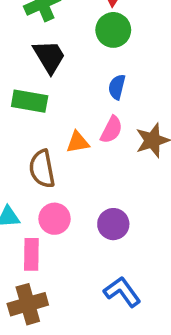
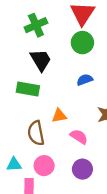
blue semicircle: (117, 87) -> (85, 80), turned 56
pink semicircle: (112, 130) -> (79, 137), moved, turned -84

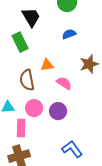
green rectangle: (28, 89) -> (20, 42), turned 54
purple circle: (82, 169) -> (58, 111), moved

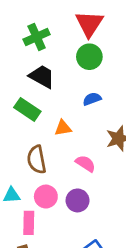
black trapezoid: (31, 17) -> (42, 76), turned -30
green rectangle: (20, 42) -> (27, 109), turned -30
orange triangle: (47, 65) -> (63, 128), moved

